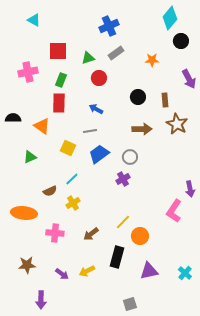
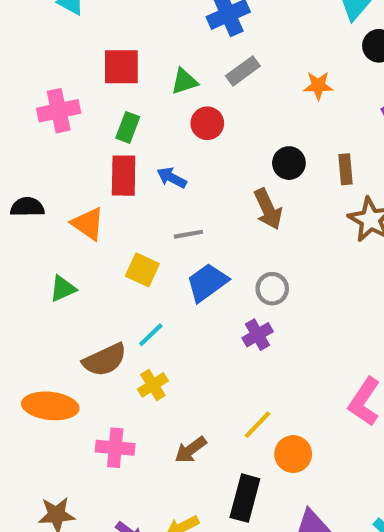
blue arrow: (96, 109) -> (172, 178), moved
brown arrow: (142, 129) -> (268, 209), moved, turned 66
brown semicircle: (50, 191) -> (105, 360), size x1.5

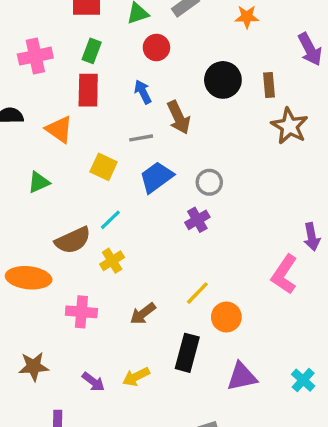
pink cross: (59, 111) -> (35, 56), moved
black circle: (289, 163) -> (223, 80), size x1.4
blue arrow: (172, 178) -> (143, 92), moved, turned 35
brown arrow: (268, 209) -> (179, 117), moved

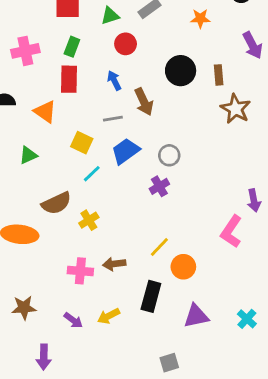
cyan line: (110, 220) -> (92, 174), moved
pink cross: (81, 312) -> (80, 271), moved
brown arrow: (143, 314) -> (114, 264), turned 30

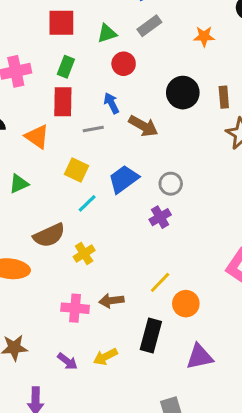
brown arrow: (144, 102) -> (143, 126), turned -36
gray line: (113, 119) -> (93, 129), moved

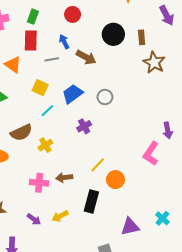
purple cross: (160, 217) -> (84, 126), moved
purple triangle: (200, 357) -> (130, 227), moved

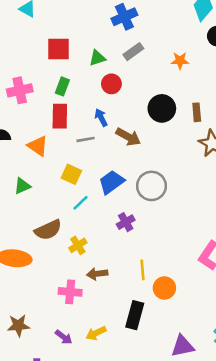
gray circle: (105, 97) -> (151, 186), size x1.5
yellow line: (98, 165) -> (142, 270), turned -49
brown arrow: (64, 178) -> (97, 274), moved

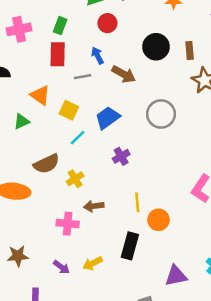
orange triangle: (38, 146) -> (40, 95), moved
gray circle: (151, 186) -> (161, 114), moved

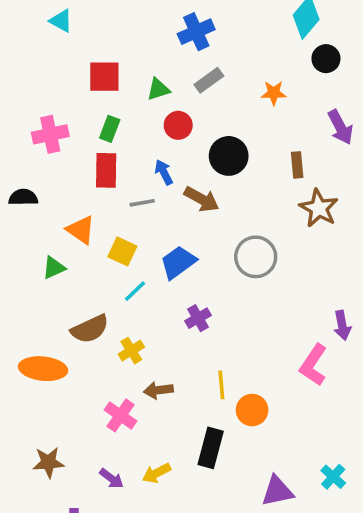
black circle: (156, 47) -> (229, 156), moved
pink cross: (68, 224) -> (121, 415), turned 30

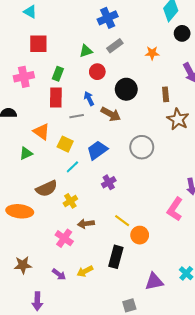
red square: (104, 77) -> (38, 44), moved
yellow line: (221, 385) -> (122, 221), turned -49

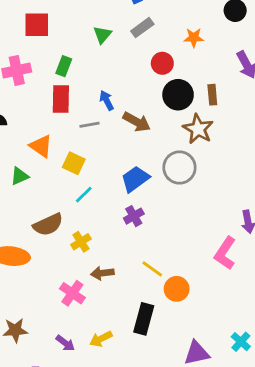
green triangle: (86, 51) -> (102, 35), turned -32
red circle: (97, 72) -> (162, 63), moved
black circle: (126, 89) -> (178, 95), moved
brown star: (178, 119) -> (198, 129), moved
blue trapezoid: (97, 150) -> (135, 179), moved

